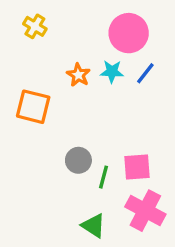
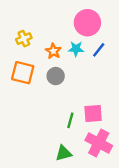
yellow cross: (35, 26) -> (24, 39), moved, turned 35
gray circle: (78, 160) -> (56, 76), moved
green triangle: (93, 226) -> (64, 153), turned -48

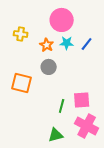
pink circle: (87, 23) -> (62, 20), moved
yellow cross: (24, 39) -> (21, 34), turned 32
orange square: (23, 73) -> (22, 83), moved

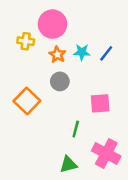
pink circle: (62, 20) -> (52, 24), moved
orange square: (22, 83) -> (27, 101), turned 30
pink square: (82, 100) -> (100, 103), moved

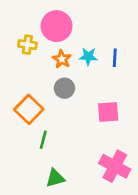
blue line: (106, 53) -> (115, 58), turned -35
green line: (76, 129) -> (43, 140), moved
green triangle: (68, 164) -> (55, 178), moved

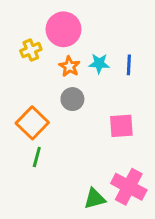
yellow cross: (27, 45) -> (31, 50), turned -30
green line: (43, 140) -> (37, 157), moved
green triangle: (55, 178) -> (95, 199), moved

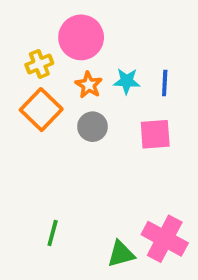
orange square: (32, 123) -> (41, 110), moved
pink square: (121, 126) -> (155, 134), moved
green line: (37, 157) -> (53, 233), moved

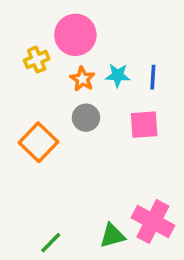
orange square: (41, 110) -> (38, 142), moved
green line: (53, 233) -> (51, 243), moved, turned 30

